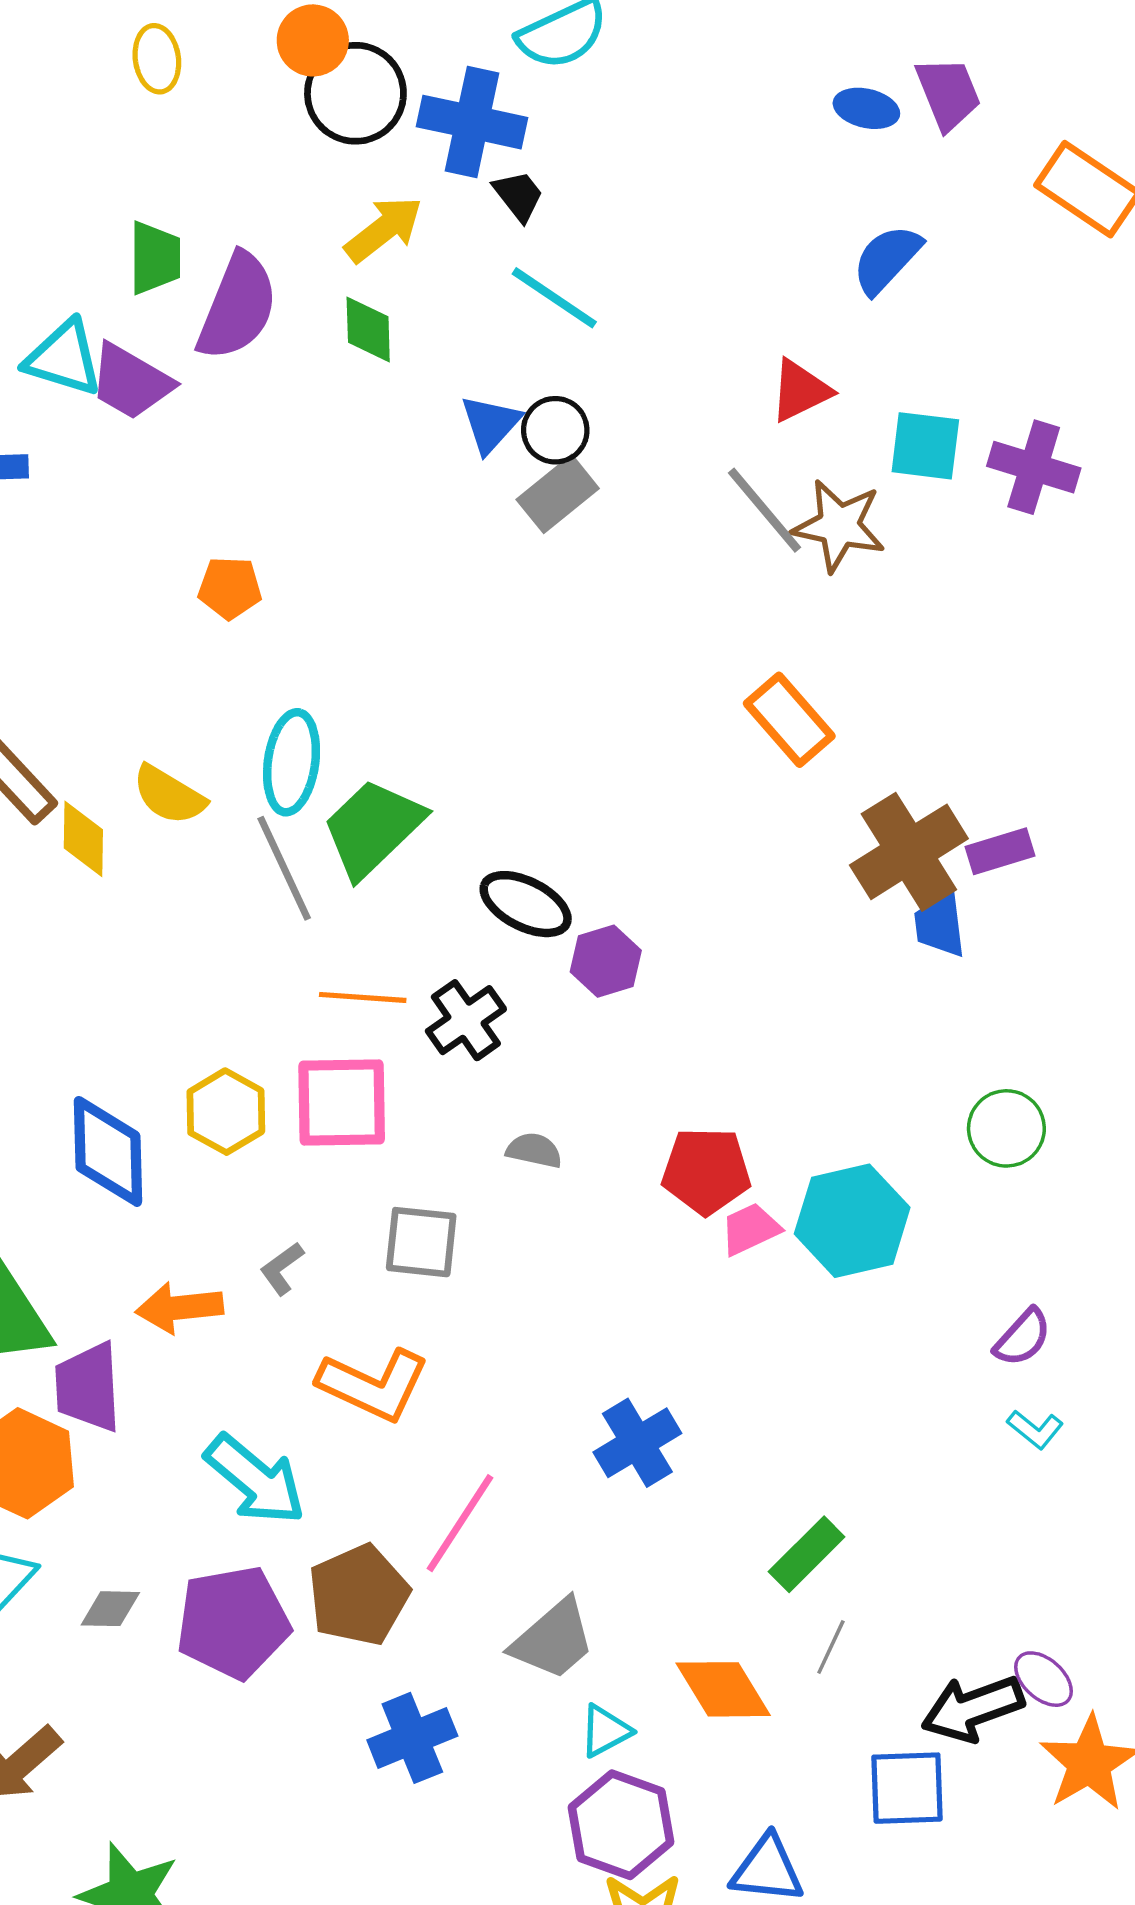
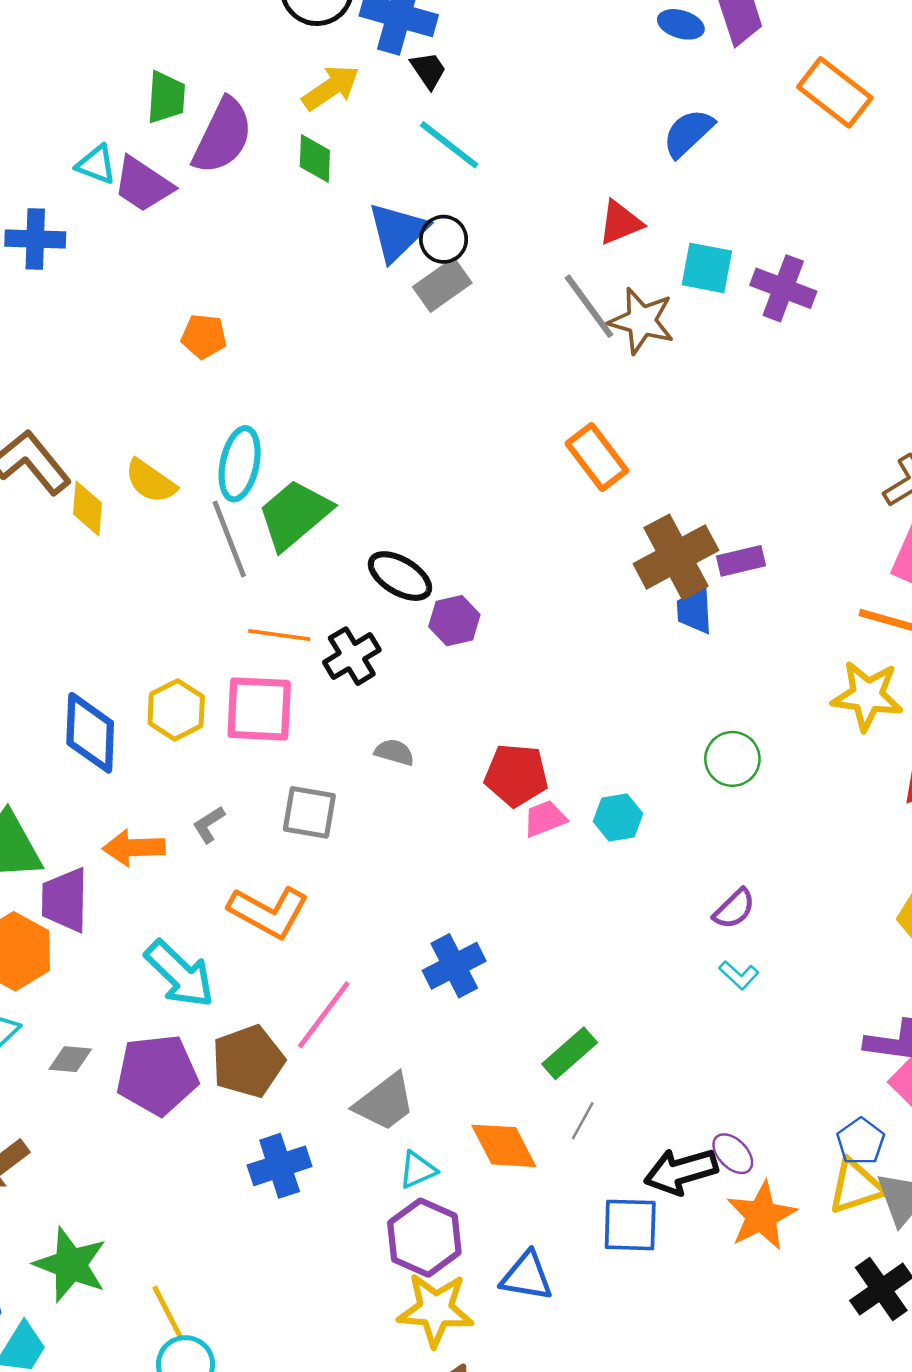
cyan triangle: (64, 358) -> (96, 164), size x0.7
blue triangle: (490, 424) -> (398, 232), size x1.4
cyan hexagon: (852, 1221) -> (618, 817), size x0.6

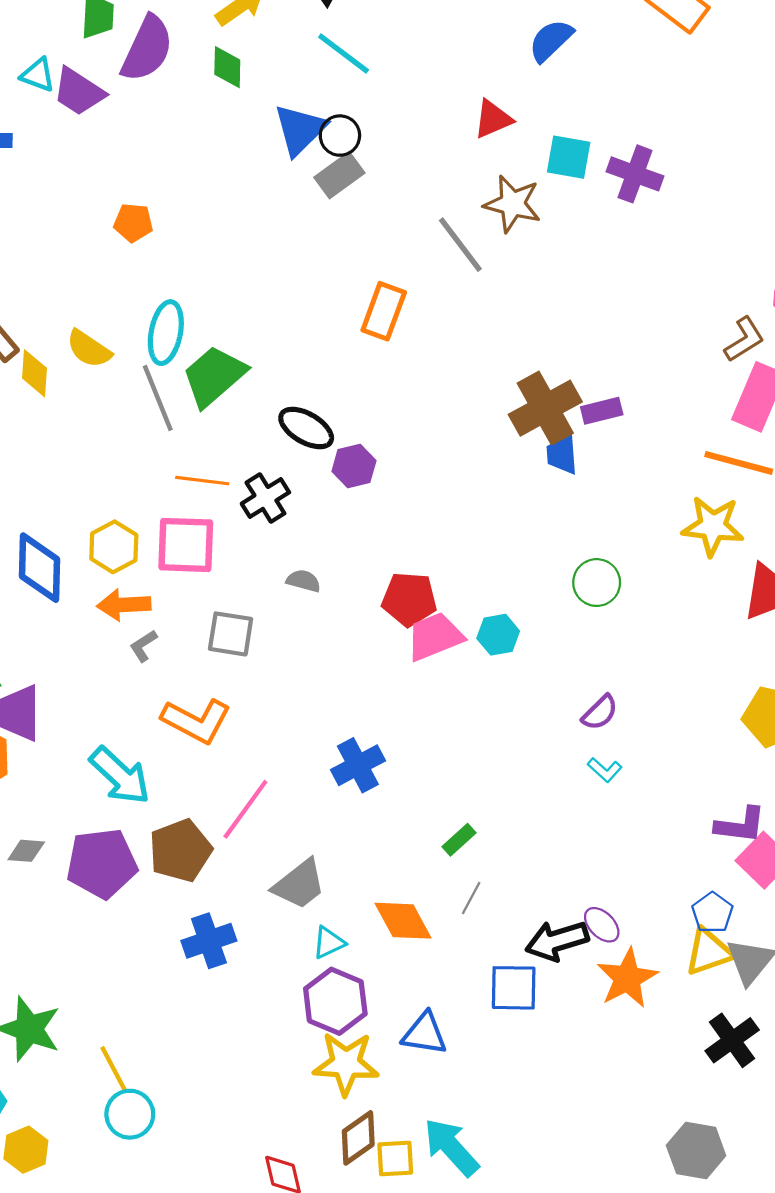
gray line: (589, 306) -> (460, 245), moved
orange rectangle: (597, 457) -> (384, 311), moved, turned 58
pink trapezoid: (545, 819) -> (435, 637), size x1.5
orange arrow: (134, 848) -> (124, 605), moved
green rectangle: (570, 1053) -> (459, 840), size x0.7

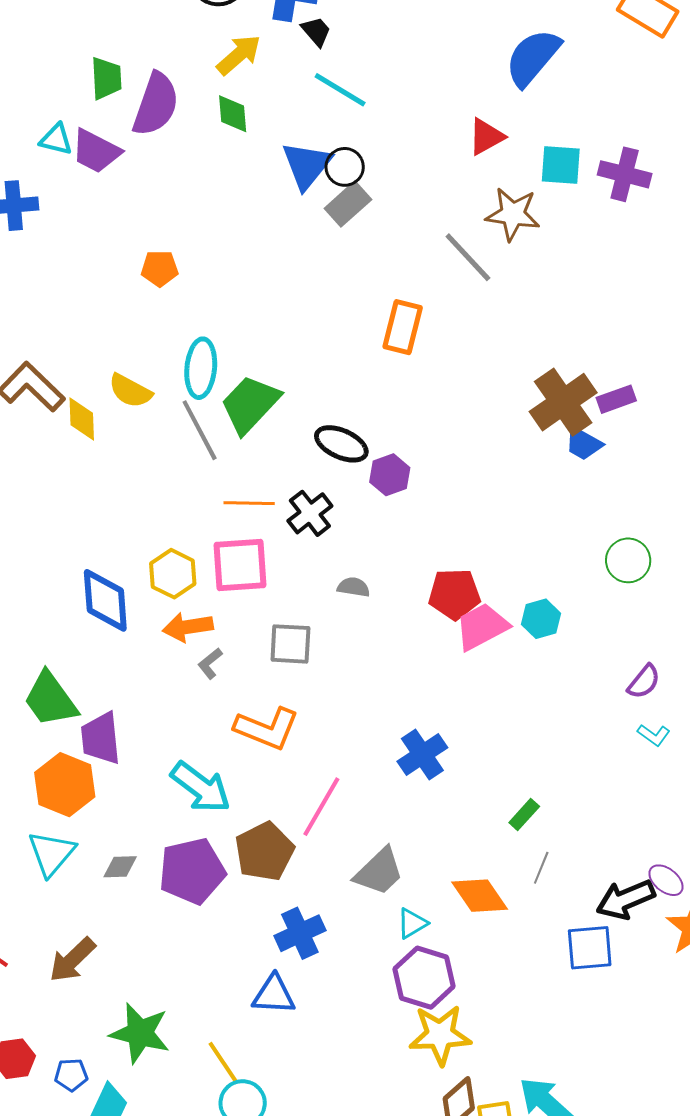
blue semicircle: (551, 40) -> (533, 57), size x1.4
blue trapezoid: (562, 454) -> (583, 444), turned -51
blue triangle: (425, 1034) -> (274, 995), moved

